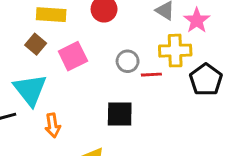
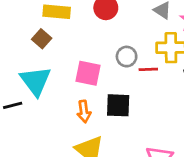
pink square: (73, 56) -> (88, 73), moved, turned 36
orange arrow: (53, 125) -> (84, 111), moved

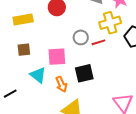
brown square: (42, 39) -> (24, 50), moved, turned -32
cyan triangle: (36, 81) -> (38, 75), moved, size x0.7

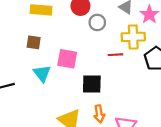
gray circle: (81, 37) -> (97, 22), moved
orange arrow: (61, 84) -> (99, 114), moved

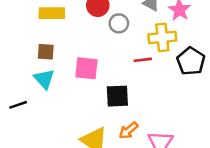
cyan triangle: (42, 73) -> (44, 79), moved
orange arrow: (99, 114) -> (128, 131), turned 63

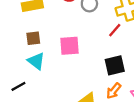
red line: (143, 60) -> (115, 30), turned -32
black square: (117, 96) -> (115, 65), moved

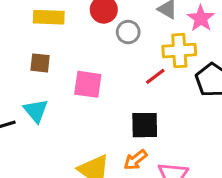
cyan triangle: (36, 61) -> (36, 111), moved

